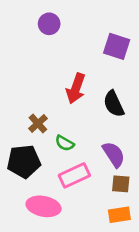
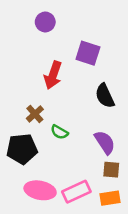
purple square: (117, 46) -> (88, 53), moved
red arrow: (76, 88) -> (53, 75), moved
pink rectangle: (74, 175) -> (76, 192), moved

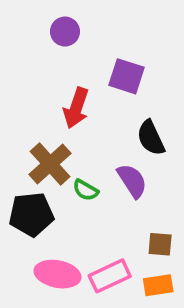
brown cross: (35, 114) -> (50, 164), size x1.6
purple semicircle: (105, 142) -> (132, 181), moved

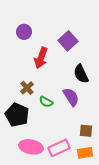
purple circle: (65, 32) -> (24, 32), moved
purple square: (127, 76) -> (68, 41), turned 30
brown cross: (50, 164) -> (27, 88), size x0.6
black pentagon: (31, 214) -> (17, 115), turned 30

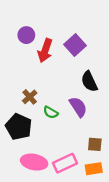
red arrow: (41, 58) -> (45, 51), moved

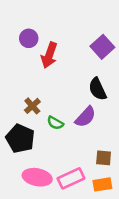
purple square: (75, 45) -> (102, 47), moved
purple semicircle: (78, 107) -> (85, 117), turned 75

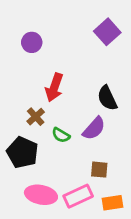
purple square: (102, 47) -> (107, 32), moved
red arrow: (49, 55) -> (54, 87), moved
brown square: (104, 158) -> (99, 170), moved

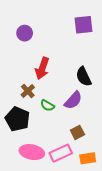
purple square: (107, 32) -> (84, 25), turned 36
brown square: (99, 170) -> (77, 132), turned -32

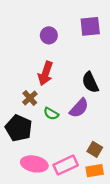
purple circle: (25, 33) -> (49, 35), moved
brown square: (77, 132) -> (95, 149), moved, turned -32

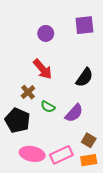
red arrow: (45, 73) -> (43, 69), turned -60
black semicircle: (90, 82) -> (84, 77), turned -120
purple semicircle: (79, 108) -> (74, 113), moved

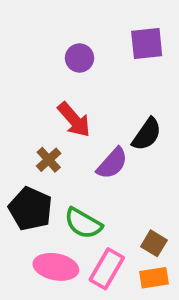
green semicircle: (48, 107) -> (83, 223), moved, size x1.5
purple semicircle: (74, 113) -> (112, 163), moved
pink rectangle: (61, 155) -> (107, 269), turned -35

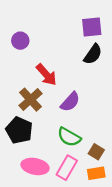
purple circle: (80, 58) -> (20, 41), moved
black semicircle: (147, 134) -> (93, 54), moved
brown cross: (49, 160) -> (30, 100), size x1.5
green semicircle: (83, 223) -> (69, 137), moved

